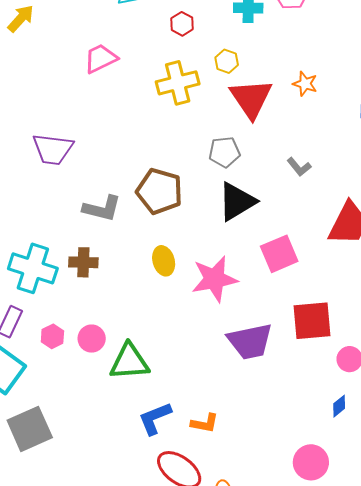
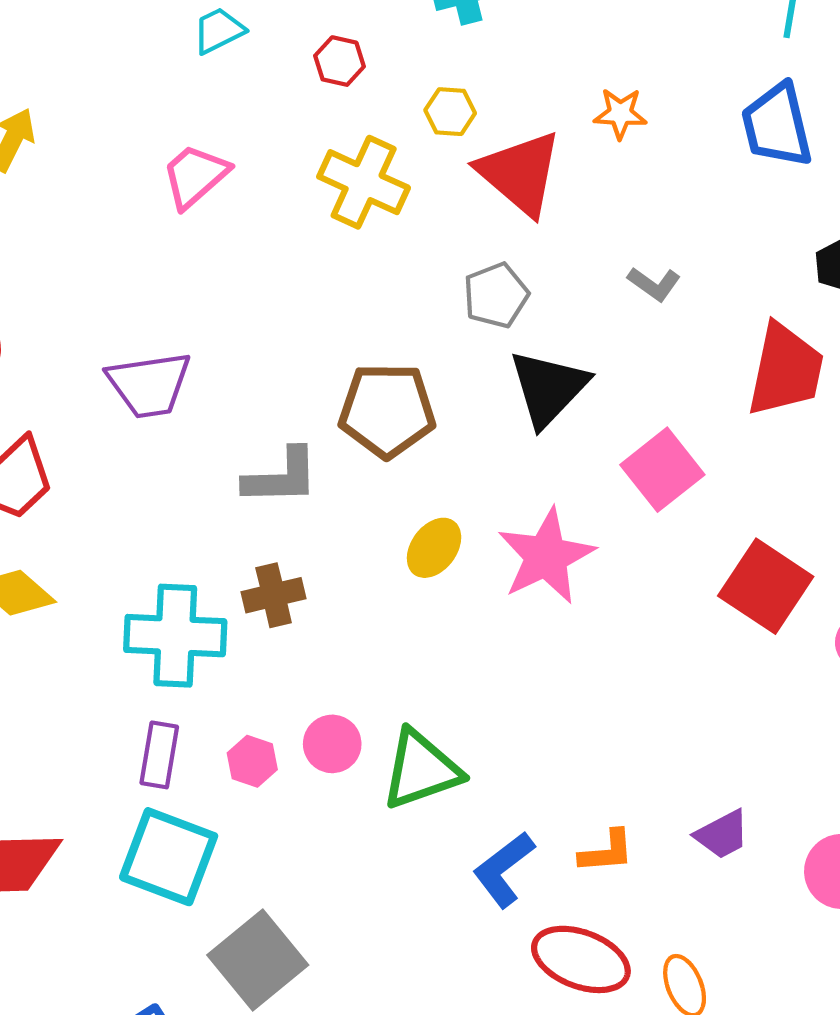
yellow cross: (178, 83) -> (364, 182), turned -36
yellow ellipse: (164, 261) -> (434, 548), turned 68
red square: (312, 321) -> (766, 586), turned -36
purple trapezoid: (250, 341) -> (722, 834), moved, size x0.6

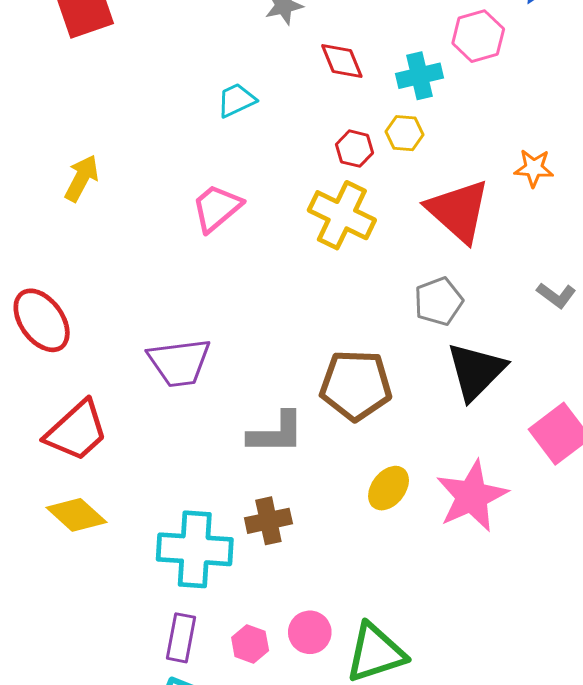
red hexagon: (340, 61) -> (355, 149), moved
yellow hexagon: (450, 112) -> (404, 133), moved

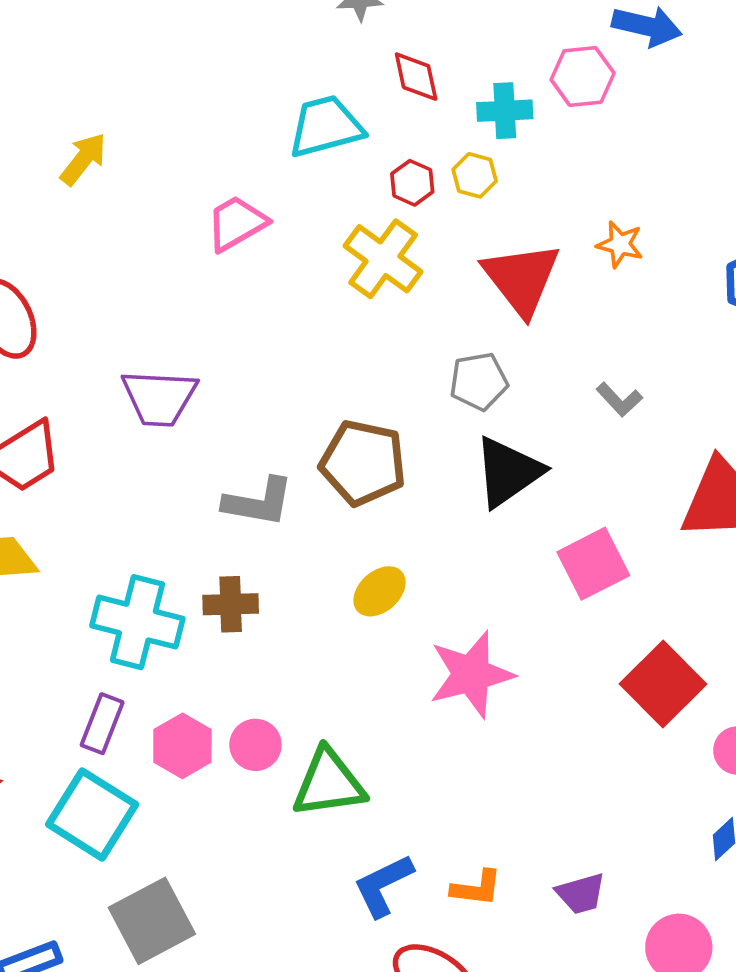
cyan trapezoid: (236, 100) -> (326, 126), moved, size x1.6
pink star: (472, 496) -> (471, 674), moved
pink hexagon: (250, 644) -> (182, 746), size x1.4

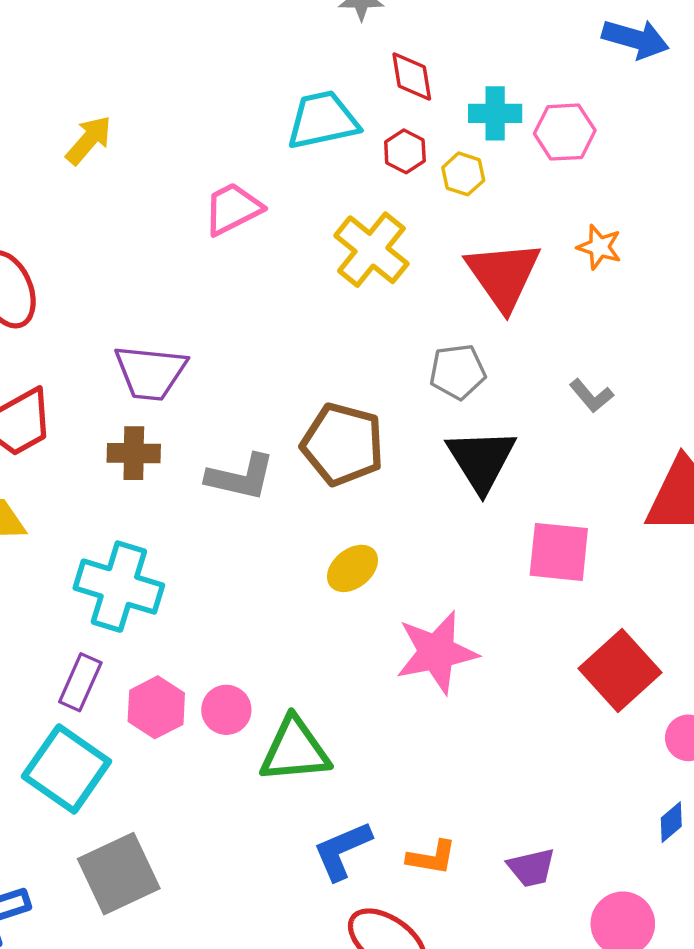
pink hexagon: (583, 76) -> (565, 132), moved
red hexagon: (412, 183) -> (405, 151), moved
black triangle: (508, 472) -> (481, 460), turned -30
pink square: (593, 564) -> (559, 552), turned 30
brown cross: (231, 604) -> (134, 453), moved

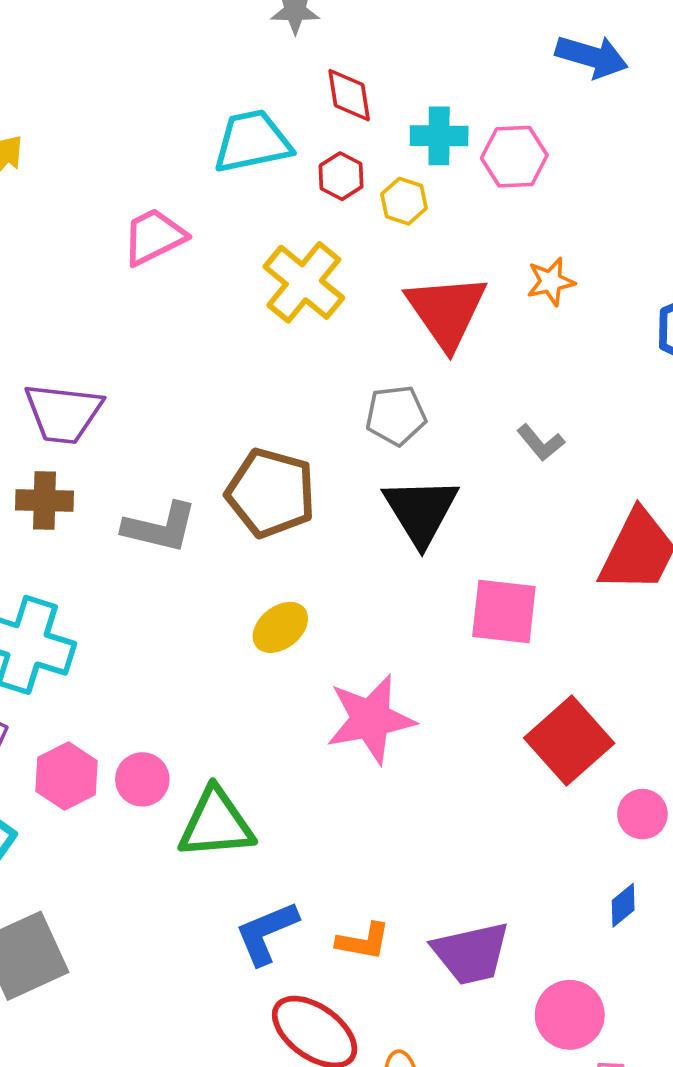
orange star: (599, 247) -> (551, 282), turned -30
purple trapezoid: (531, 868) -> (471, 953), size x1.5

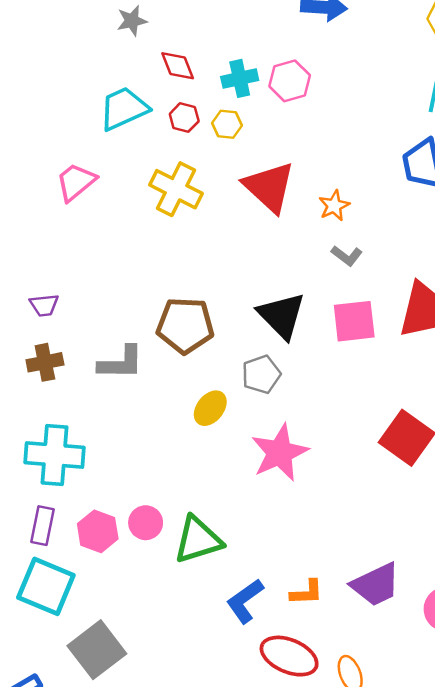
orange star: (551, 282) -> (334, 206), moved
purple trapezoid: (63, 413) -> (44, 305), size x0.6
gray pentagon: (396, 415) -> (261, 374), moved
pink square: (504, 611) -> (354, 321), moved

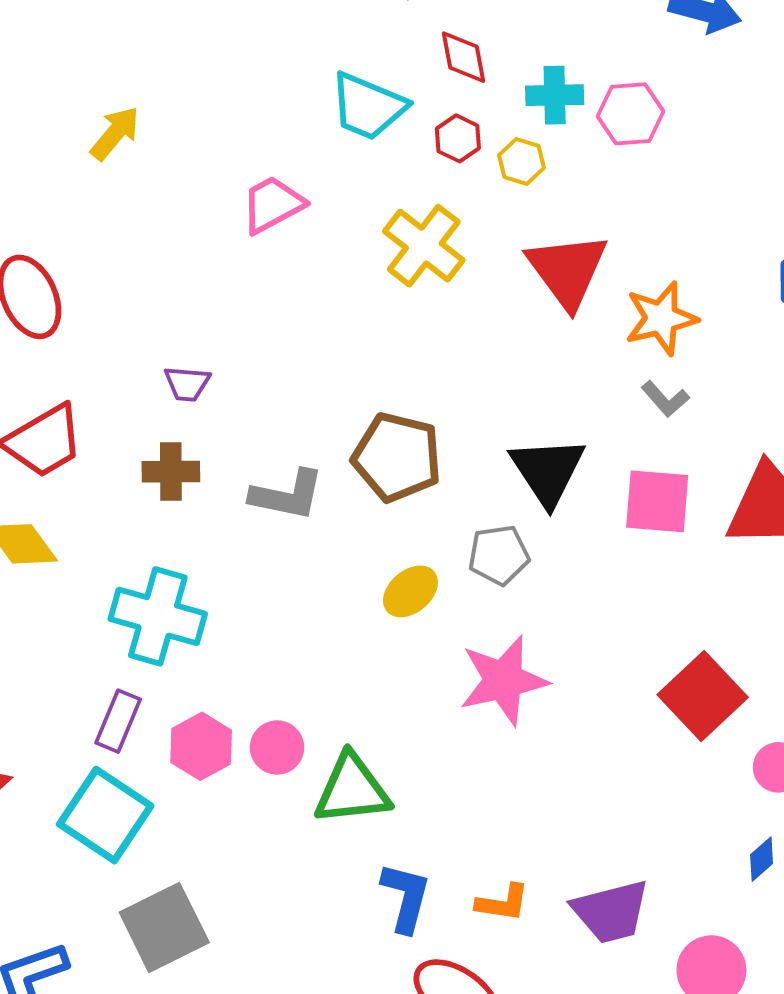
cyan trapezoid: (124, 109) -> (368, 106), turned -144
orange star: (334, 206) -> (661, 318), size x1.5
blue L-shape: (245, 601) -> (406, 897), turned 129

